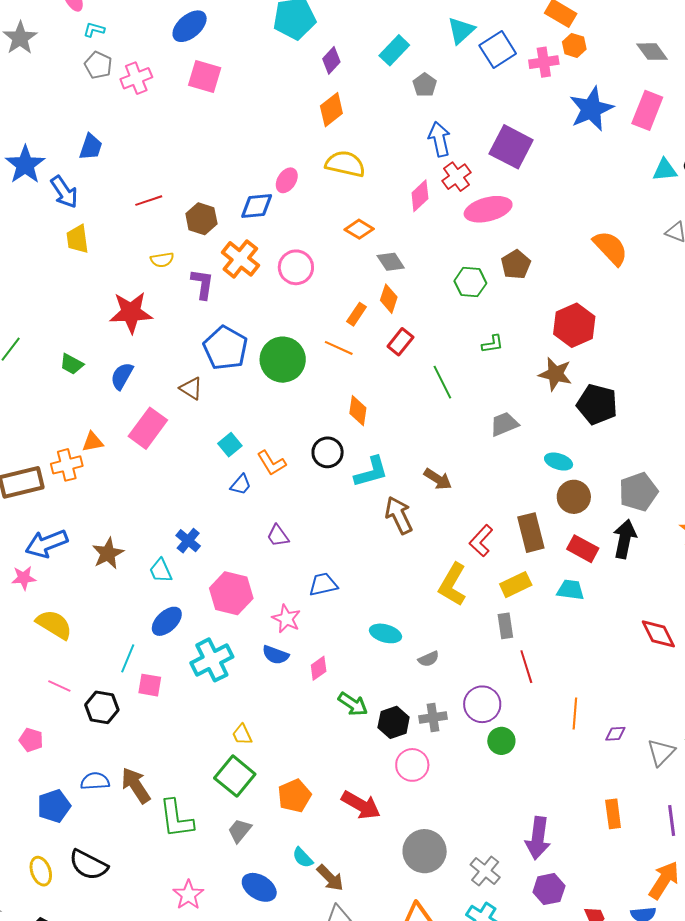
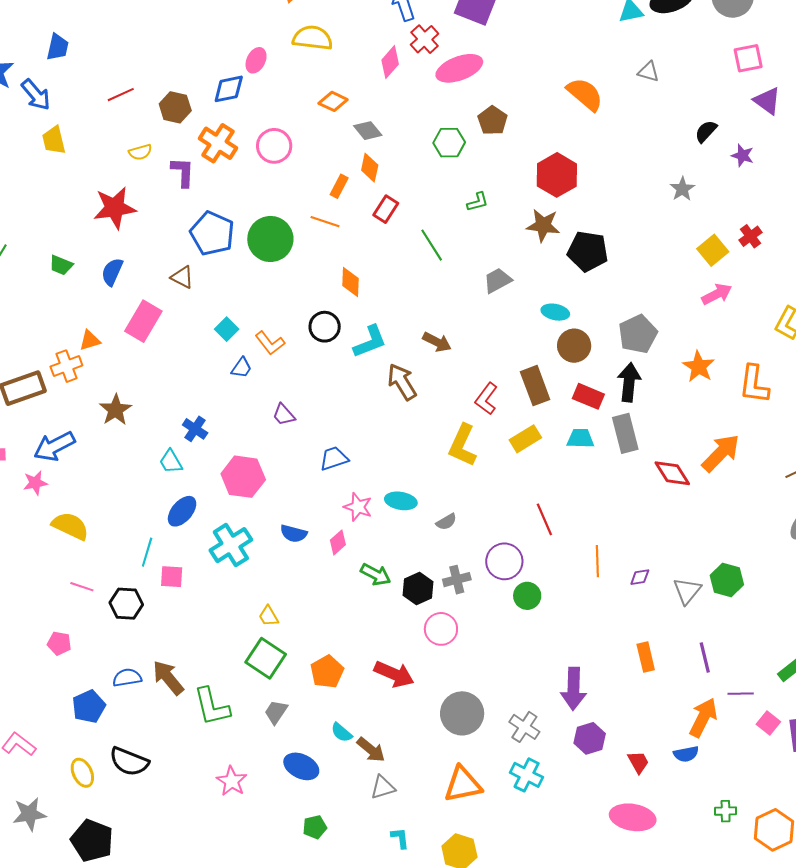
brown star: (108, 553) -> (116, 410), moved
pink star: (286, 619) -> (358, 507), moved
gray rectangle: (505, 626) -> (625, 433), moved, size x1.5

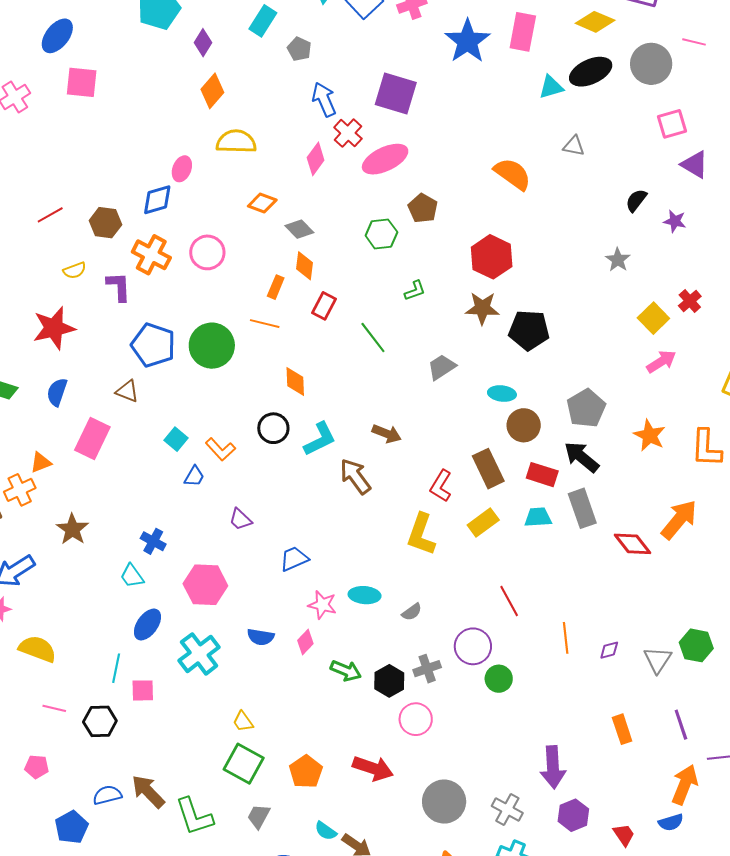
black arrow: (629, 382) -> (582, 457), turned -51

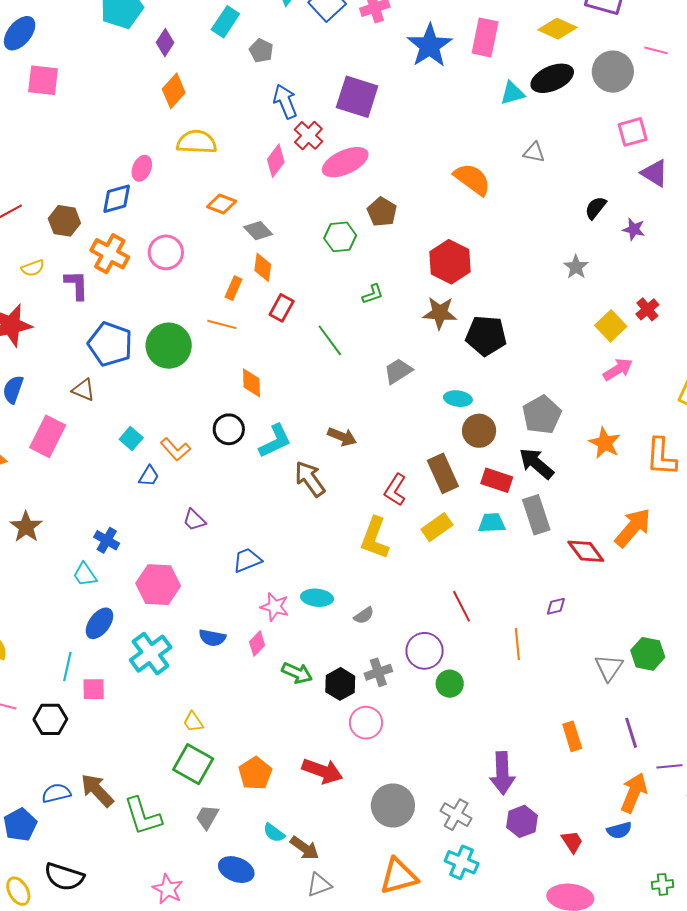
purple diamond: (609, 650) -> (556, 606), moved

